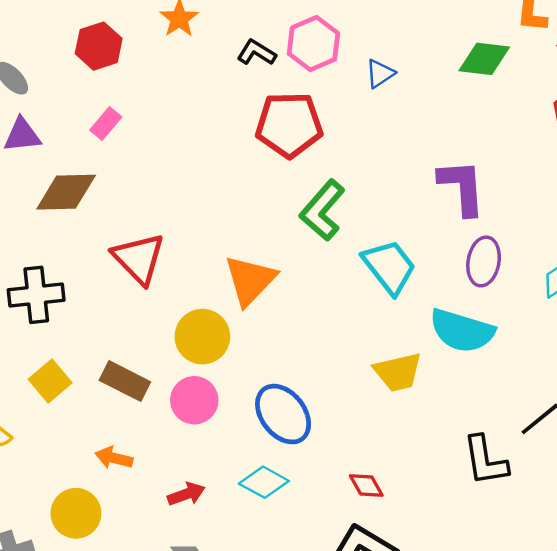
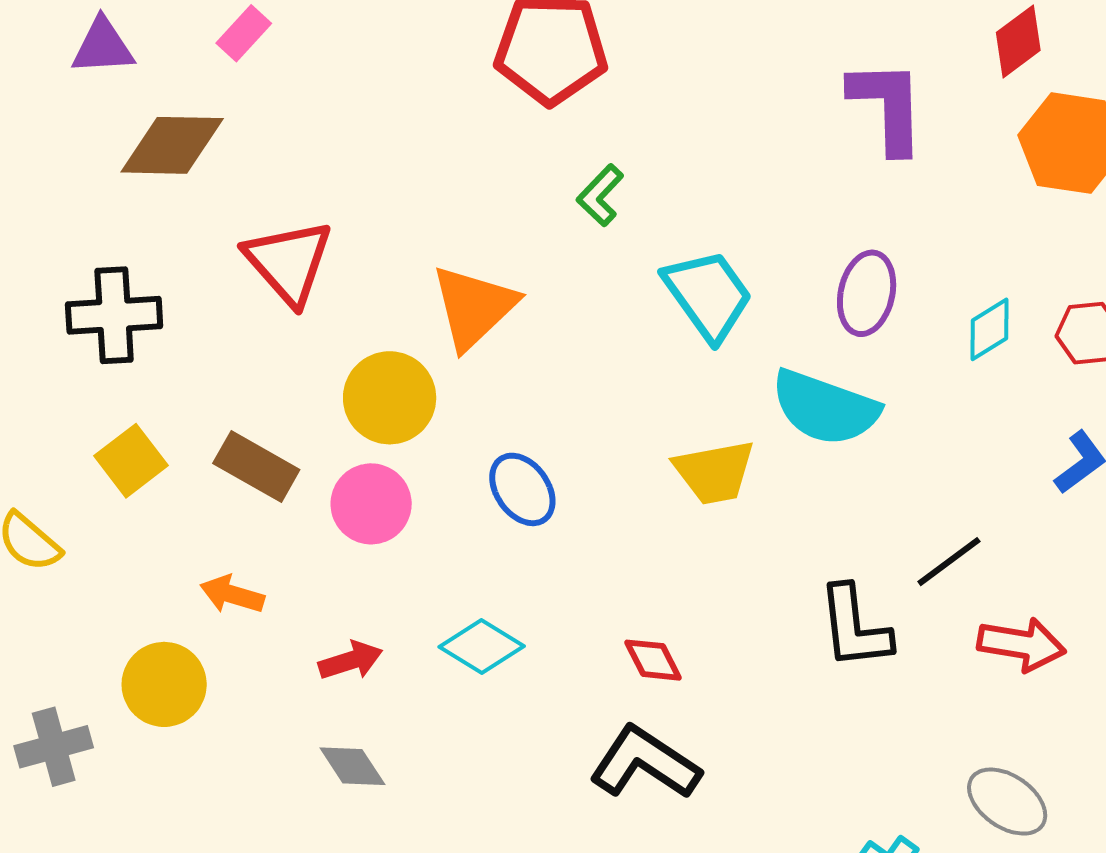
purple L-shape: (462, 187) -> (887, 106), moved
green L-shape: (322, 210) -> (600, 195), size x0.6
blue ellipse: (283, 414) -> (522, 489), moved, size x0.7

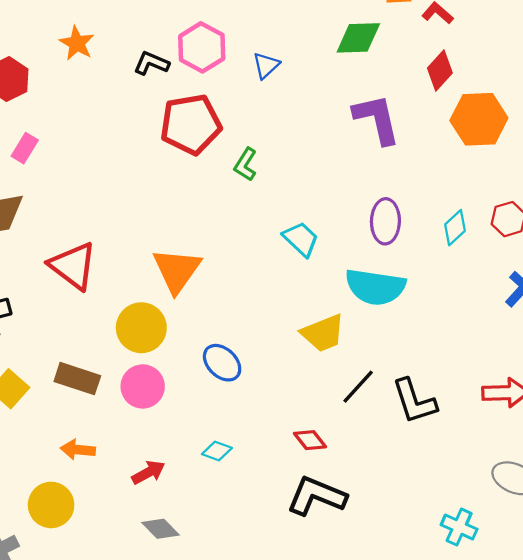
green L-shape: (600, 195) -> (245, 164), moved
cyan trapezoid: (708, 295) -> (301, 239), size x0.7
black line: (949, 562) -> (358, 387), moved
cyan diamond: (482, 647) -> (217, 451), size x0.7

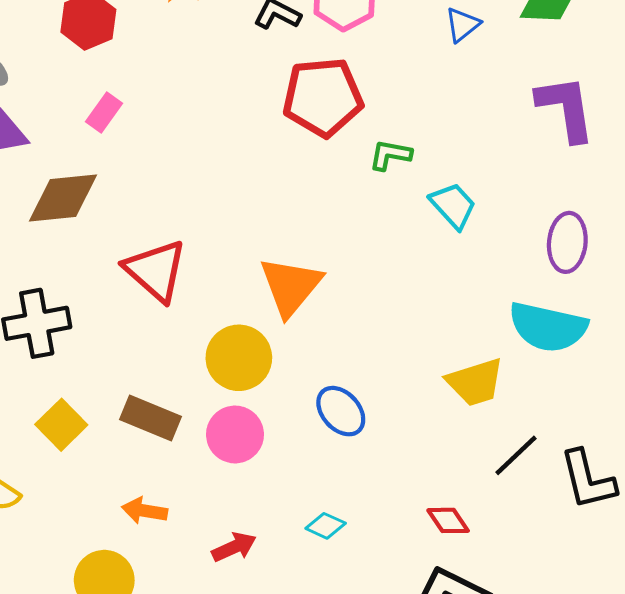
blue triangle: (266, 65) -> (463, 25), moved
green L-shape: (245, 164) -> (390, 155), turned 64
cyan trapezoid: (301, 239) -> (453, 206), moved

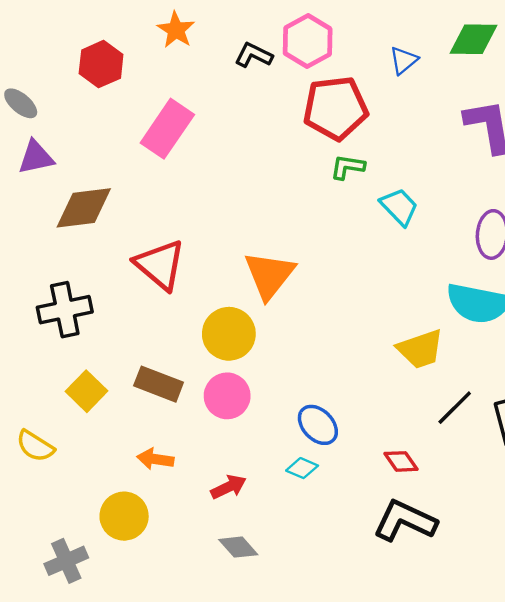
red pentagon: (323, 97) -> (335, 108), moved
pink rectangle: (104, 113) -> (167, 129), moved, size x1.8
blue ellipse: (341, 411) -> (318, 425), moved

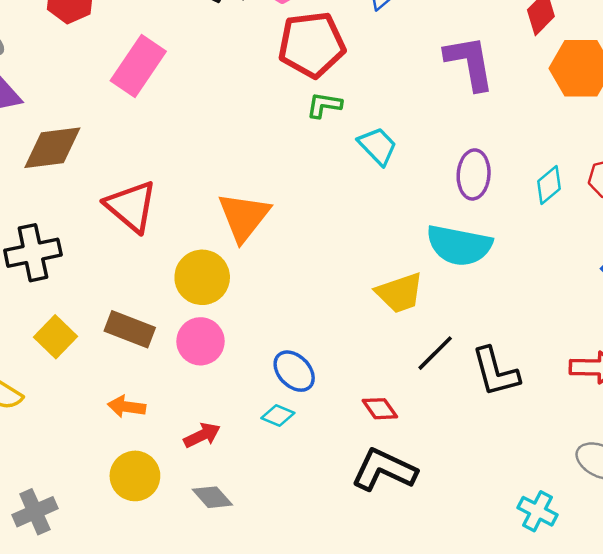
yellow circle: (124, 516) -> (135, 476), moved

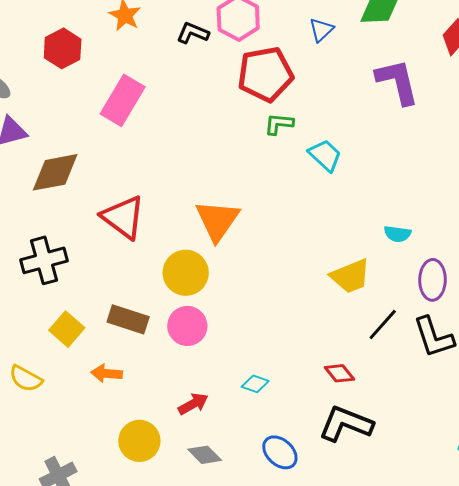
purple ellipse: (474, 174) -> (433, 280), moved
cyan semicircle: (459, 245) -> (397, 234), size x0.5
blue ellipse: (294, 371) -> (280, 452), moved
orange arrow: (127, 407) -> (107, 373), moved

